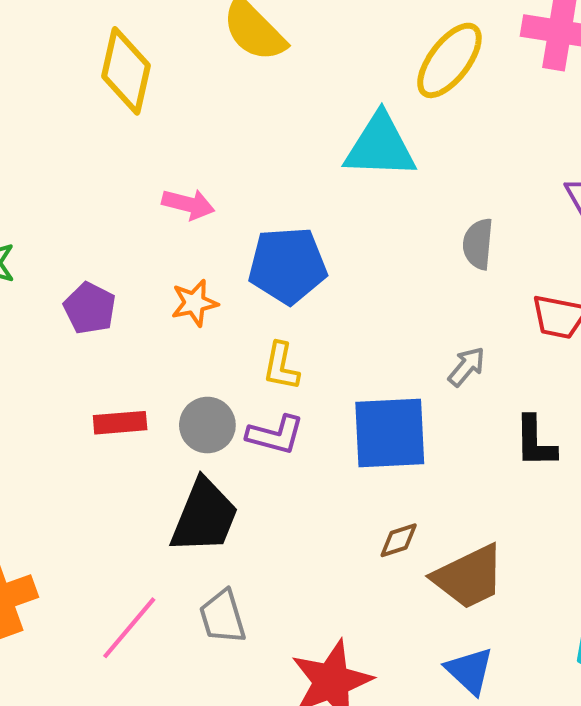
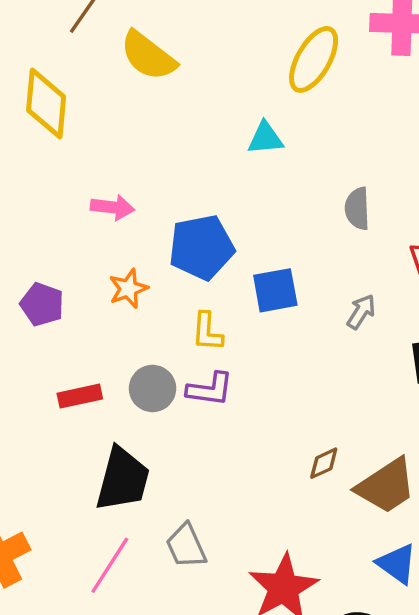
cyan triangle: (380, 146) -> (265, 138), size x0.6
blue square: (390, 433) -> (275, 290), moved, size x0.7
black trapezoid: (204, 516) -> (123, 479), moved

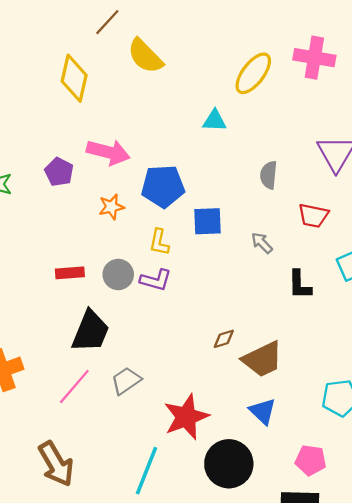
pink arrow: (113, 207) -> (108, 152), size x1.5
purple pentagon: (42, 304) -> (59, 172), moved
gray arrow: (361, 312) -> (262, 243), turned -85
gray trapezoid: (186, 546) -> (126, 381), turned 72

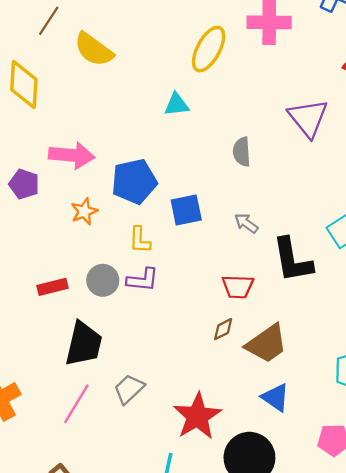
red trapezoid: (313, 216) -> (238, 287), moved
black L-shape: (300, 285) -> (292, 260), size x1.5

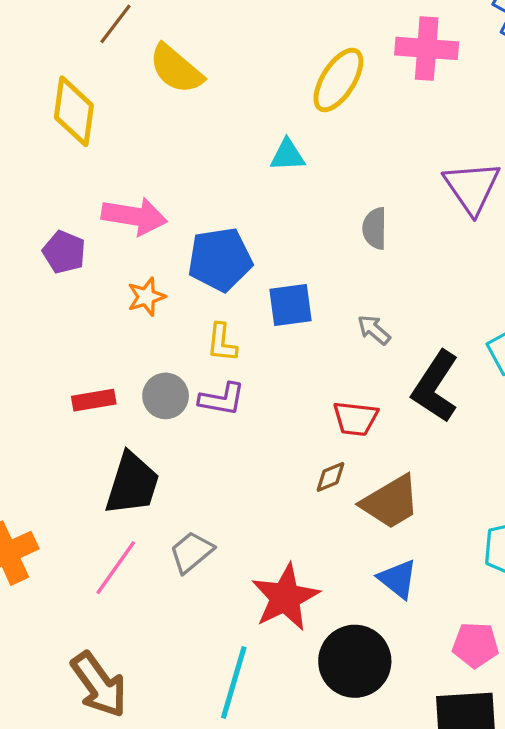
black L-shape: (292, 260) -> (435, 387), turned 39

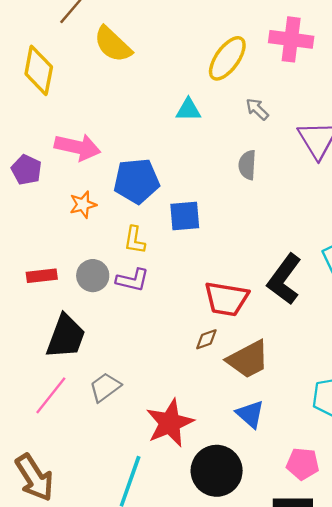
gray arrow: (374, 330) -> (257, 109), moved
red trapezoid: (355, 419) -> (226, 299), size x1.4

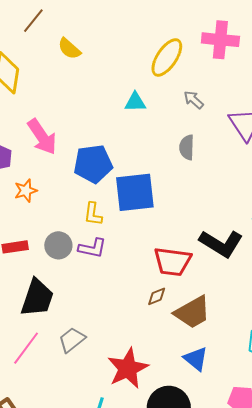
yellow semicircle: (113, 44) -> (69, 49), size x0.7
pink arrow: (78, 147) -> (42, 137), turned 45
orange star: (83, 205) -> (26, 191), moved
blue square: (185, 216) -> (135, 192), size x1.5
black L-shape: (284, 279) -> (221, 243), turned -93

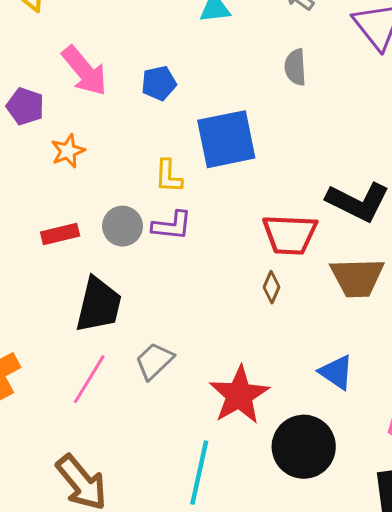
blue pentagon: (93, 164) -> (159, 83), moved, size x0.6
brown diamond: (157, 296) -> (271, 287), turned -40
brown trapezoid: (192, 312) -> (357, 277), moved, turned 33

